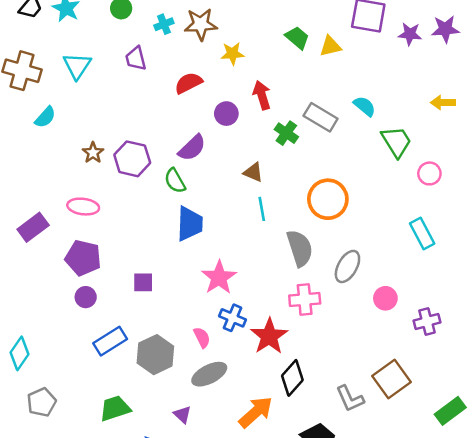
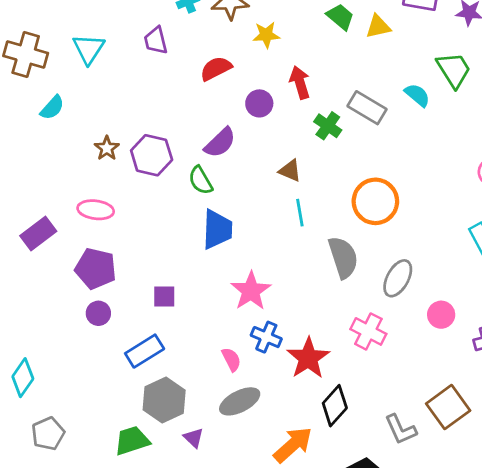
green trapezoid: (396, 142) -> (454, 70), moved
pink cross: (305, 300) -> (368, 331), moved, turned 32
blue rectangle: (110, 341) -> (145, 351), moved
gray hexagon: (155, 355) -> (164, 400), moved
purple triangle: (182, 415) -> (194, 438), moved

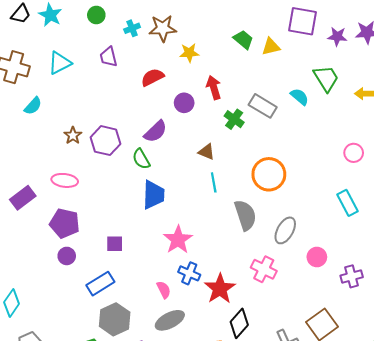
cyan triangle: (89, 49) -> (60, 63), turned 30

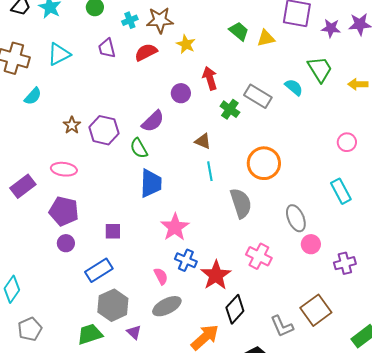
yellow star: (189, 53) -> (186, 44), turned 30
red semicircle: (152, 77) -> (146, 52), moved
gray ellipse: (285, 230) -> (296, 218), moved, turned -52

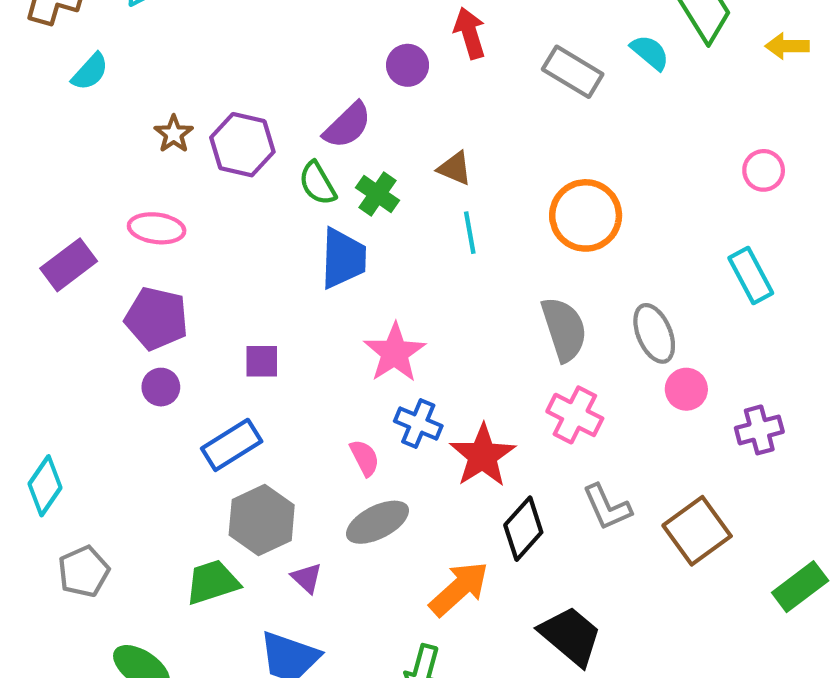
green cross: (230, 109) -> (377, 194), moved
gray semicircle: (241, 203) -> (564, 329), moved
gray L-shape: (282, 326) -> (607, 507), moved

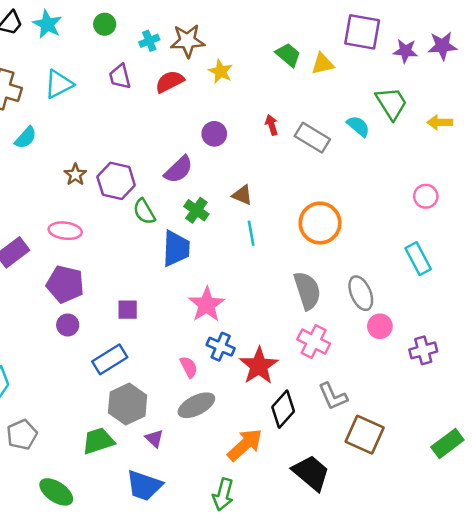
red arrow: (470, 33) -> (272, 125), moved, size x0.7
green semicircle: (317, 183) -> (144, 212), moved
brown square: (697, 531) -> (365, 435), moved, turned -30

